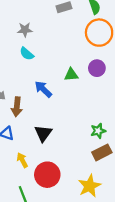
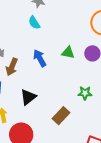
green star: (98, 131) -> (85, 93), moved
brown rectangle: (102, 152) -> (61, 116), moved, turned -36

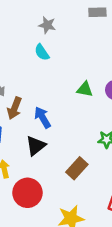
blue arrow: (40, 58) -> (42, 117), moved

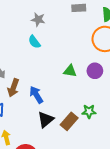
black triangle: (36, 146) -> (46, 120), moved
brown rectangle: (77, 168) -> (69, 121), moved

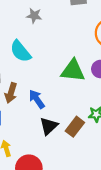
cyan semicircle: (34, 42) -> (20, 51), moved, size x1.5
green triangle: (70, 71) -> (73, 71), size x1.6

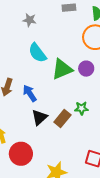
cyan semicircle: (20, 51) -> (37, 53), moved
green triangle: (73, 71) -> (62, 69), turned -30

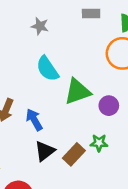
purple circle: (86, 69) -> (109, 106), moved

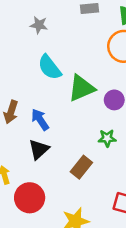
black triangle: (45, 151) -> (39, 149), moved
brown rectangle: (74, 154) -> (81, 167), moved

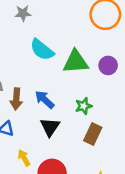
green triangle: (82, 88) -> (76, 62), turned 32
green star: (107, 138) -> (84, 106), moved

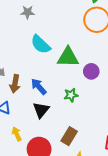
purple circle: (108, 65) -> (91, 71), moved
brown rectangle: (93, 134) -> (69, 136), moved

